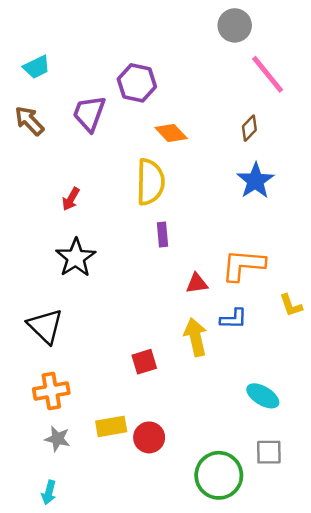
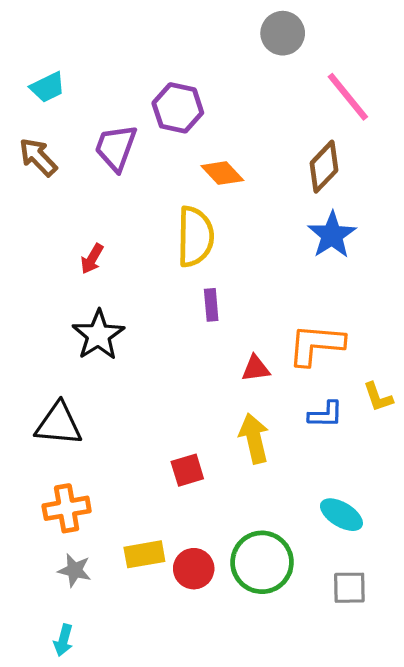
gray circle: (235, 25) -> (283, 33), moved
brown diamond: (249, 128) -> (324, 167), size x1.5
blue L-shape: (233, 319) -> (326, 415), moved
black triangle: (45, 326) -> (59, 424), turned -39
green circle: (219, 475) -> (262, 562), moved

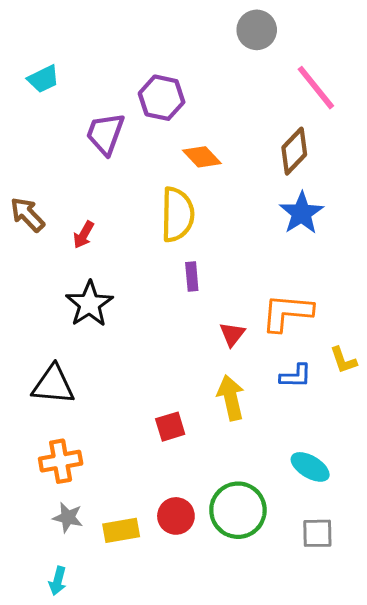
brown arrow: (38, 157) -> (27, 215), moved
red triangle: (256, 368) -> (232, 334), turned -44
yellow rectangle: (144, 554) -> (121, 530), moved

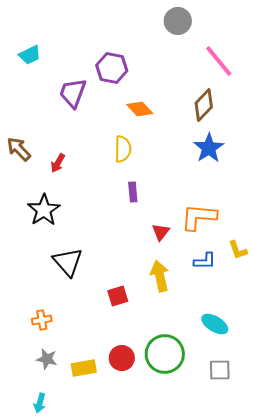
yellow semicircle: (177, 215) -> (123, 149), size x0.7
black star: (89, 304) -> (44, 210), moved
black triangle: (53, 385) -> (68, 262), moved, turned 44
orange cross: (61, 461) -> (42, 320), size x0.7

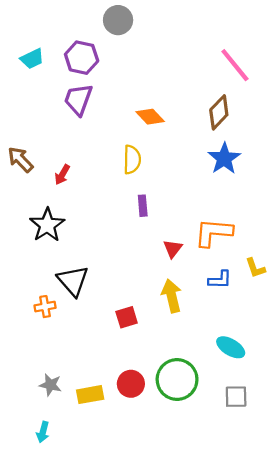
gray circle: (178, 21) -> (118, 20), moved
purple hexagon: (112, 68) -> (82, 58), moved
orange cross: (42, 320) -> (45, 307), moved

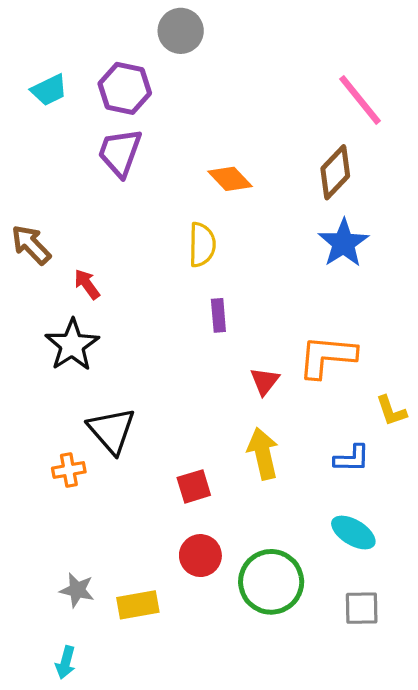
red arrow: (62, 175) -> (87, 284), moved, turned 114
blue L-shape: (220, 280) -> (352, 458), moved
red circle: (131, 384) -> (200, 556), moved

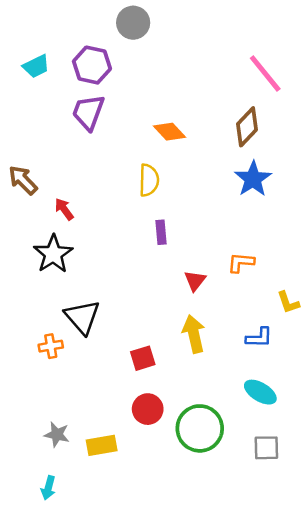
orange L-shape: (327, 357) -> (241, 262), size x0.6

